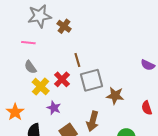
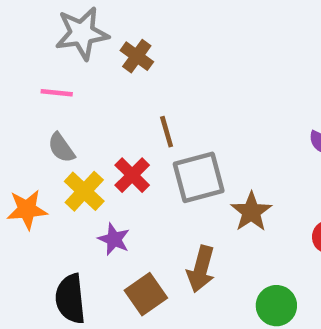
brown star: (115, 96) -> (251, 212), turned 30
orange star: (15, 112) -> (27, 209), moved, turned 30

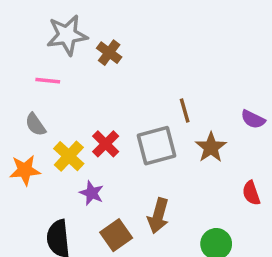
brown line: (167, 132) -> (185, 111), moved
gray semicircle: (61, 148) -> (35, 125), moved
brown star: (251, 212) -> (211, 147), moved

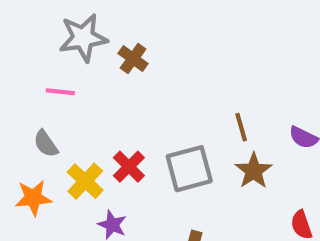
brown line: (185, 111) -> (241, 127), moved

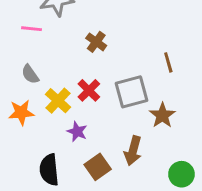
brown cross: (133, 59) -> (96, 42), moved
pink line: (60, 92) -> (32, 29), moved
brown star: (254, 171) -> (162, 115), moved

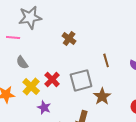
brown cross: (96, 42) -> (69, 38), moved
gray semicircle: (30, 74) -> (22, 62), moved

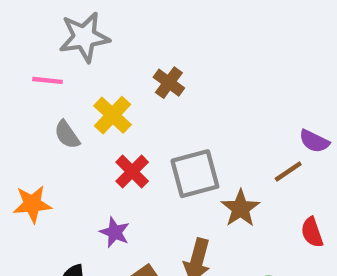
brown line: (106, 60) -> (288, 172), moved, turned 72
yellow cross: (31, 86) -> (113, 115), moved

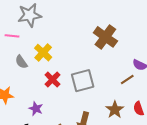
brown cross: (169, 83) -> (105, 37), moved, size x1.6
brown star: (240, 208) -> (115, 110), moved
purple star: (115, 232) -> (36, 109), moved

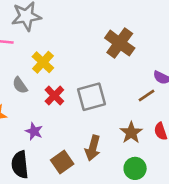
gray semicircle: (21, 62) -> (20, 85), moved

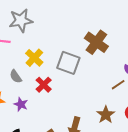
gray square: (92, 97) -> (68, 63), moved, turned 35
purple star: (34, 131) -> (21, 104), moved

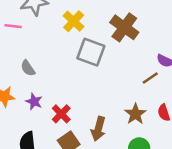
yellow cross: (34, 58) -> (74, 21), moved
red cross: (44, 85) -> (61, 114), moved

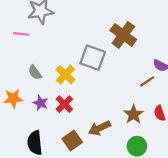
yellow cross: (74, 21) -> (65, 75), moved
red cross: (61, 114) -> (64, 104), moved
brown arrow: (98, 129) -> (100, 128), turned 50

